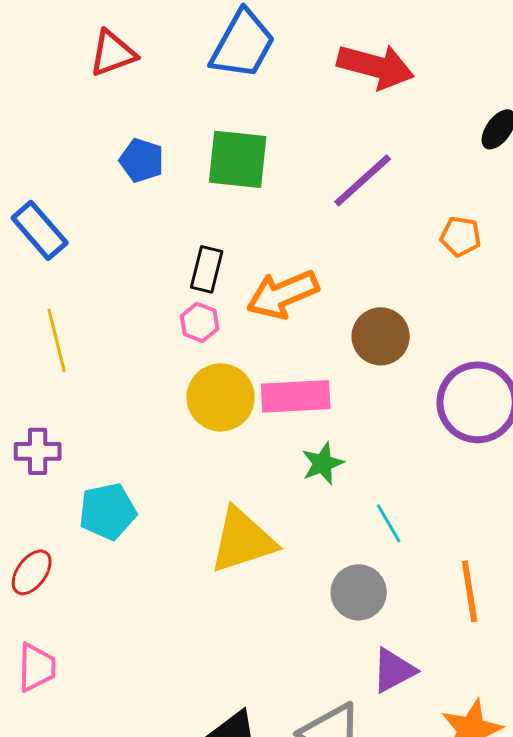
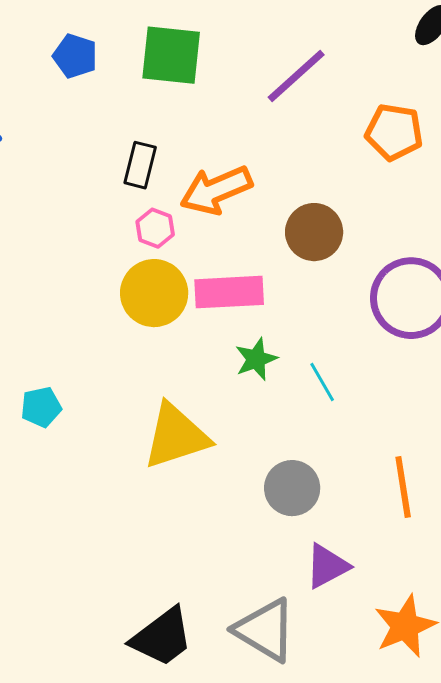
orange pentagon: (461, 236) -> (394, 132), size x1.4
pink hexagon: (200, 322) -> (155, 228), moved
cyan pentagon: (108, 511) -> (41, 407), size x0.7
cyan line: (389, 523) -> (322, 382), moved

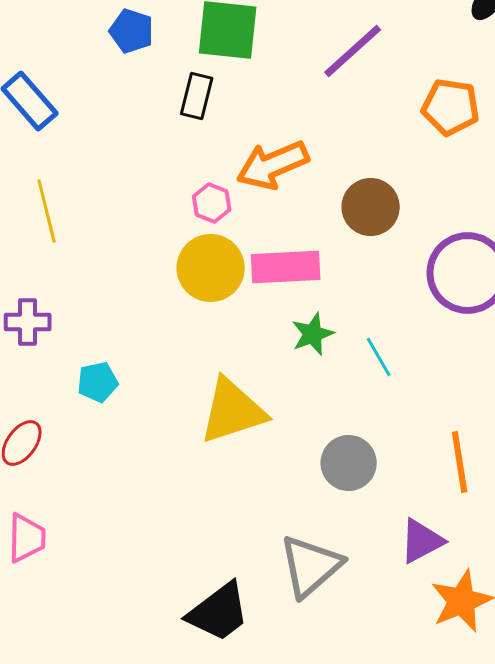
black rectangle: (140, 165) -> (197, 96), moved
purple triangle: (327, 566) -> (422, 541), moved
gray triangle: (265, 630) -> (311, 566), moved, turned 48

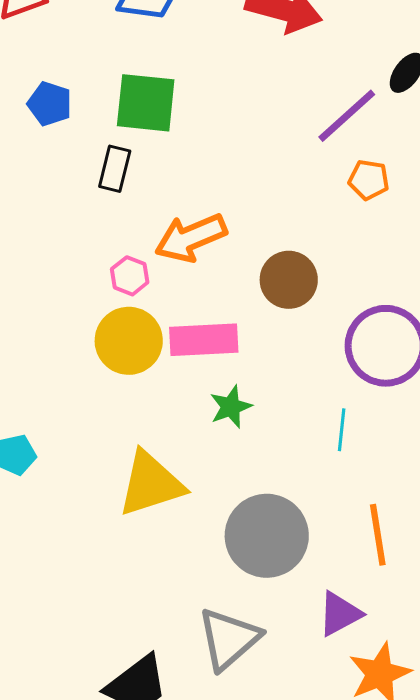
purple line: (353, 51) -> (347, 116), moved
orange pentagon: (451, 107) -> (369, 180), size x0.7
cyan line: (379, 357) -> (342, 430), moved, turned 36
gray circle: (349, 463) -> (267, 536), size x1.5

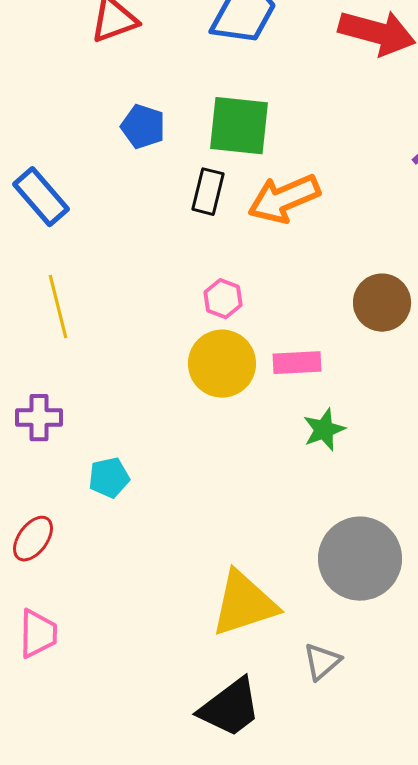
orange arrow: (191, 238) -> (284, 199), moved
pink rectangle: (204, 340) -> (297, 363), size x0.7
yellow triangle: (151, 484) -> (244, 604), moved
gray triangle: (229, 639) -> (322, 662), size x0.6

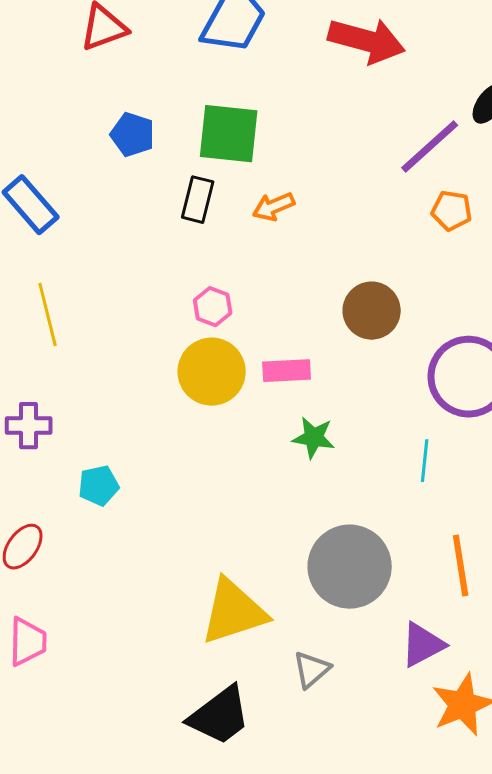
orange arrow: (284, 199) -> (274, 207), size x0.6
green star: (324, 430) -> (314, 438), turned 30

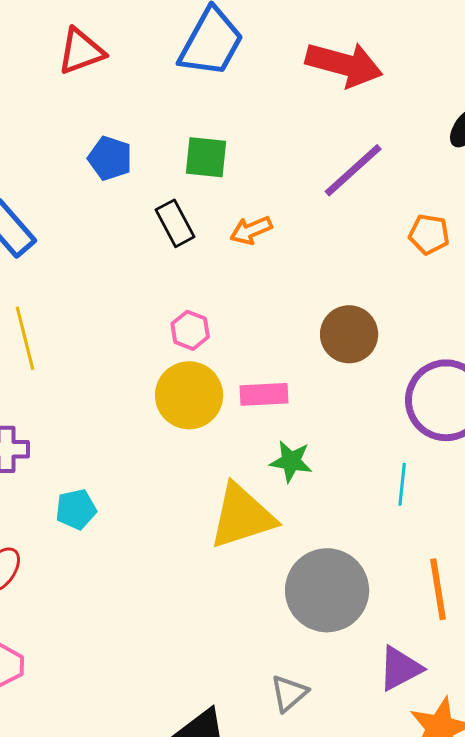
green square: (229, 134) -> (206, 157), size x0.7
purple line: (430, 147) -> (353, 170), moved
black rectangle: (198, 200) -> (175, 223), turned -42
yellow triangle: (234, 612) -> (242, 516), moved

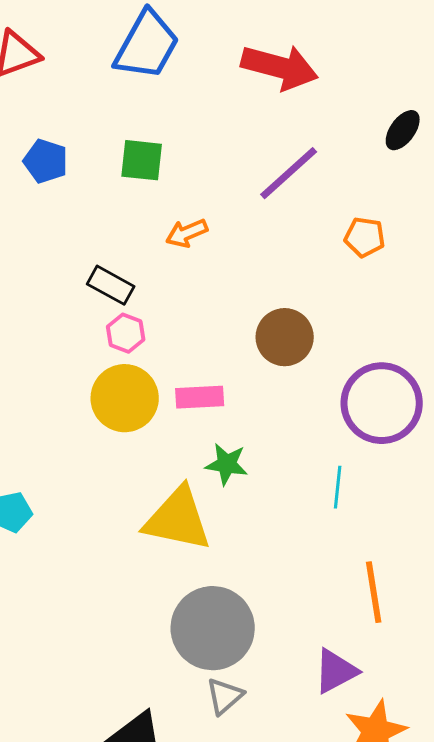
black rectangle: (175, 223) -> (111, 285), moved, turned -33
yellow triangle: (242, 516) -> (178, 519), turned 30
gray circle: (327, 590) -> (213, 628), moved

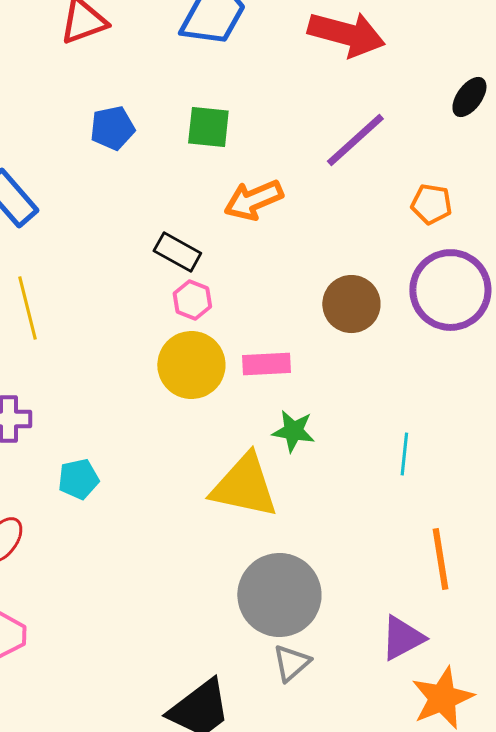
blue pentagon: (46, 161) -> (112, 128), turned -30
orange arrow: (187, 233) -> (253, 200), size x1.4
purple circle: (382, 403) -> (450, 290), moved

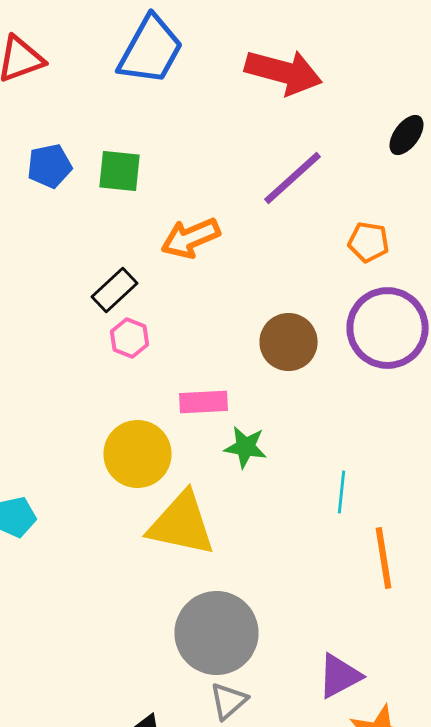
green square: (208, 127) -> (120, 171), moved
black rectangle: (177, 252) -> (114, 290), turned -72
yellow circle: (191, 365) -> (138, 454), moved
green star: (293, 431) -> (246, 447), moved
orange line: (440, 559) -> (384, 558), moved

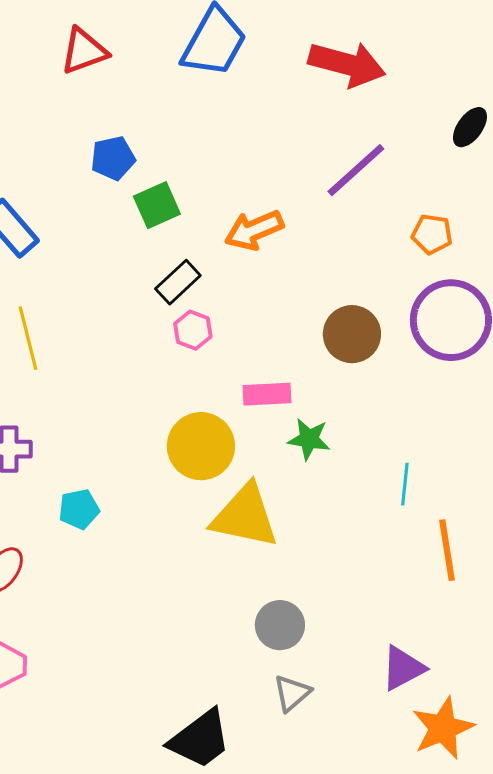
green square: (120, 171) -> (157, 205), moved, turned -30
gray circle: (216, 633) -> (280, 625), size x0.6

